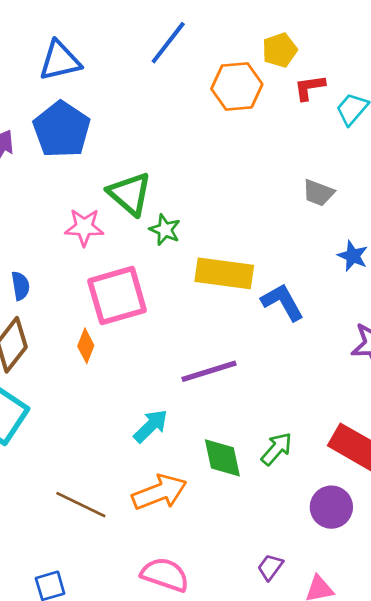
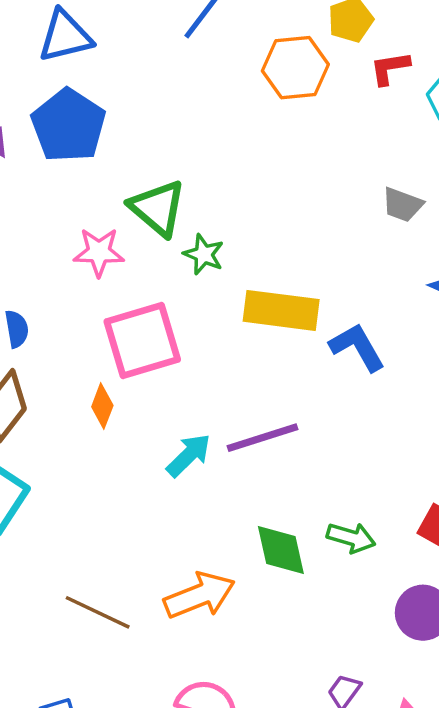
cyan arrow: (151, 426) -> (189, 455), moved
green arrow: (277, 449) -> (351, 538), turned 66

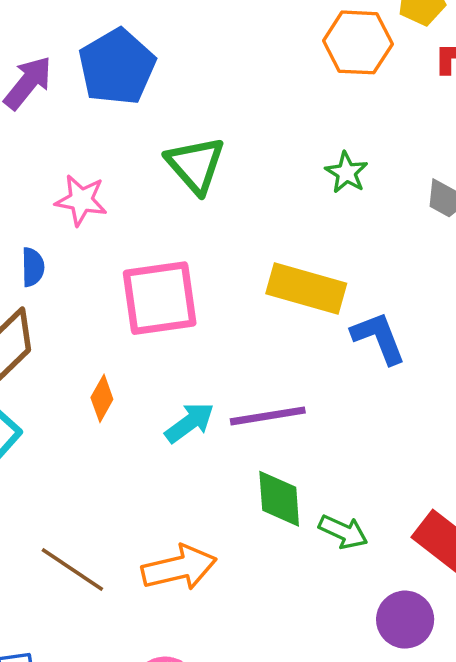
pink star: (99, 252) -> (81, 200), moved
green star: (204, 254) -> (346, 173), moved
orange diamond: (102, 406) -> (102, 398), moved
green diamond: (281, 550) -> (279, 499), moved

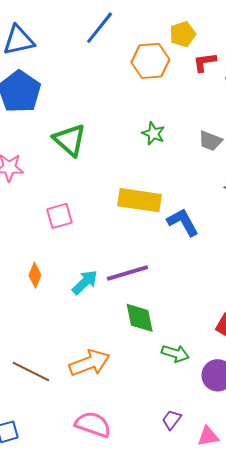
pink square: (160, 298) -> (59, 216), size x0.6
green arrow: (343, 532) -> (175, 353), moved

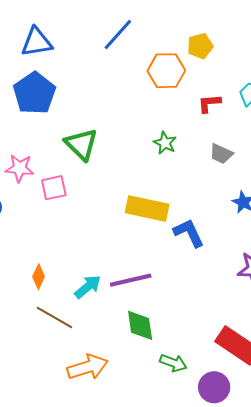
red L-shape: (205, 62) -> (209, 103), moved
pink square: (59, 216) -> (54, 188), moved
brown line: (31, 372) -> (54, 317), moved

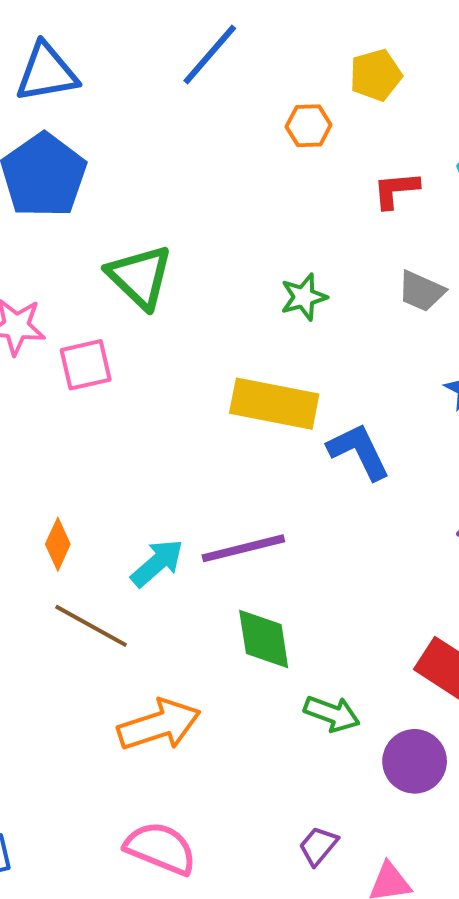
orange hexagon: (166, 71) -> (309, 126), size x0.6
green star: (165, 143) -> (304, 297), moved, turned 30

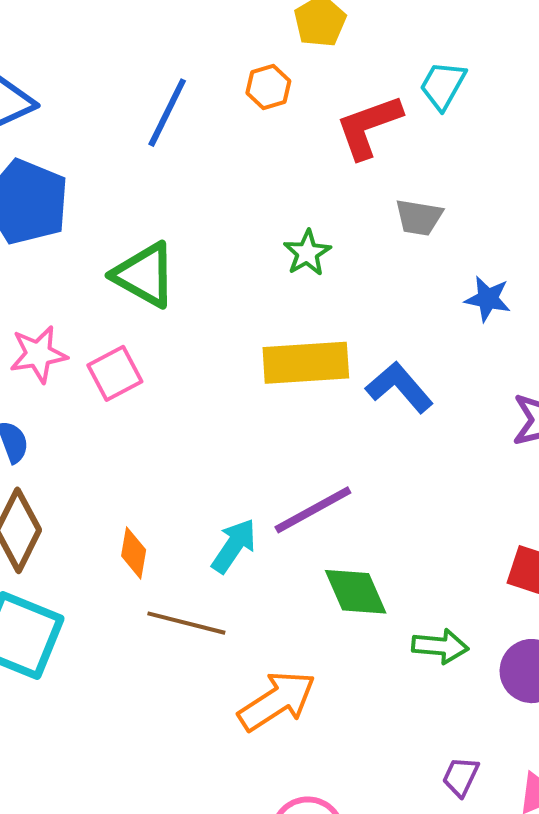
blue line: (210, 54) -> (167, 113), moved
red L-shape: (396, 190) -> (369, 127), size x1.5

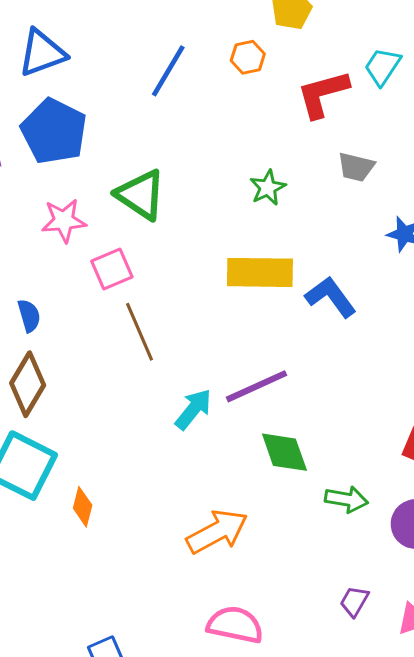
pink star: (38, 354) -> (64, 221), moved
orange diamond: (134, 553) -> (83, 507), moved
brown line: (186, 623) -> (139, 332), moved, turned 48

